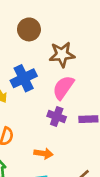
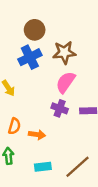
blue cross: (24, 78) -> (30, 57), moved
orange arrow: (43, 153) -> (37, 135), moved

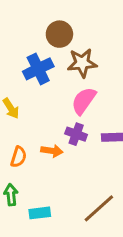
brown circle: (35, 30) -> (59, 34), moved
orange arrow: (37, 135) -> (52, 151), moved
cyan rectangle: (43, 167) -> (40, 213), moved

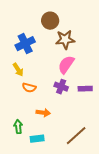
blue cross: (38, 69) -> (25, 44), moved
orange arrow: (52, 151) -> (43, 113), moved
orange semicircle: (19, 157) -> (29, 88), moved, turned 88

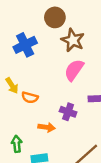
brown star: (65, 40) -> (73, 40), turned 30
yellow arrow: (18, 70) -> (12, 85), moved
purple cross: (61, 87) -> (68, 112), moved

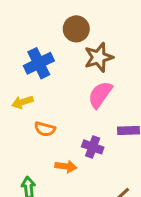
brown star: (73, 40) -> (99, 57), turned 30
yellow arrow: (12, 85) -> (22, 102), moved, turned 105

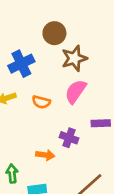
orange semicircle: (45, 129) -> (41, 102), moved

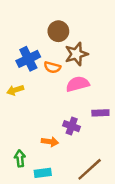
pink semicircle: (76, 91) -> (78, 84), turned 40
orange semicircle: (41, 102) -> (52, 67), moved

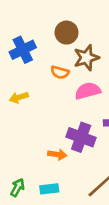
blue cross: (28, 59) -> (23, 50), moved
purple cross: (72, 126) -> (81, 137), size x1.5
green arrow: (20, 158) -> (17, 188), moved, turned 35

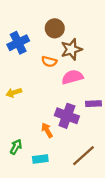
yellow arrow: (19, 97) -> (14, 93), moved
orange arrow: (57, 154) -> (47, 130), turned -128
green arrow: (17, 188) -> (16, 147), moved

